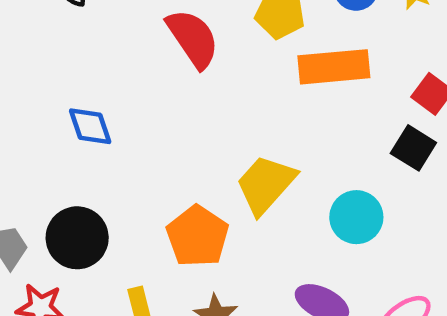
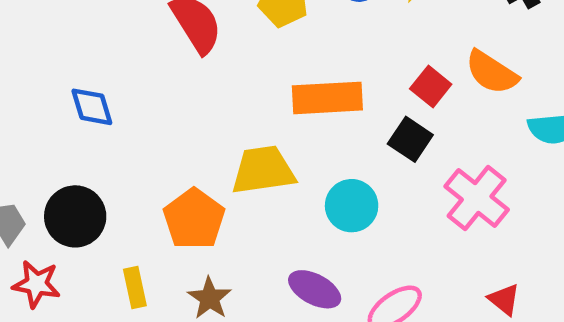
orange rectangle: (334, 67) -> (327, 98), moved
yellow trapezoid: (266, 184) -> (263, 170), turned 38

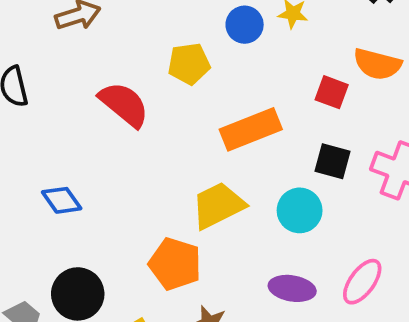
black square: (410, 139) -> (332, 161), moved

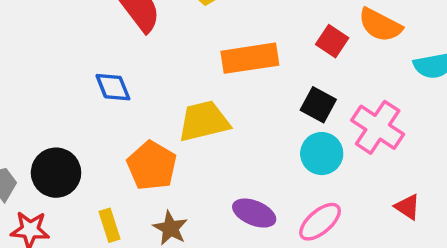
blue diamond: (62, 200) -> (113, 87), moved
cyan circle: (300, 210) -> (322, 154), moved

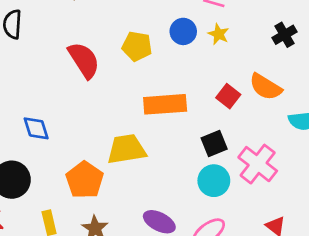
blue diamond: (113, 87) -> (36, 128), moved
black square: (318, 105) -> (214, 144), turned 35

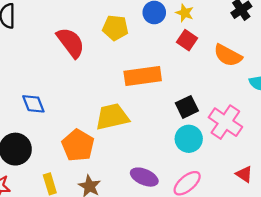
red square: (228, 96) -> (187, 40), moved

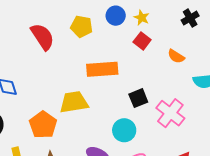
orange semicircle: (228, 55) -> (176, 56), size x0.7
cyan circle: (189, 139) -> (124, 130), moved

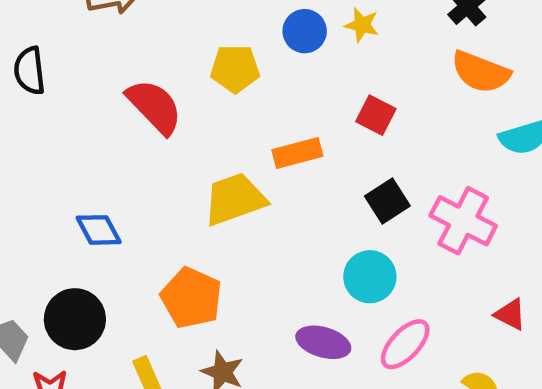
red square: (142, 41) -> (376, 115), moved
orange semicircle: (176, 56) -> (481, 72), moved, size x1.5
orange rectangle: (102, 69) -> (297, 153), size x0.7
yellow trapezoid: (74, 102) -> (235, 199), moved

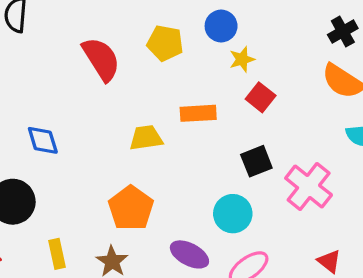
yellow star: (362, 25) -> (242, 59), moved, turned 30
yellow trapezoid: (235, 199) -> (146, 138), size x0.7
orange pentagon: (191, 298) -> (131, 208), moved

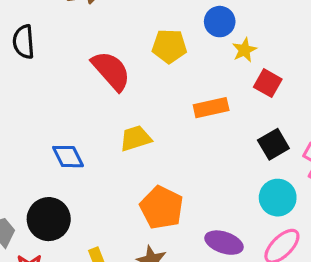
yellow trapezoid: (146, 138) -> (136, 138), moved
cyan circle: (233, 214) -> (278, 198), moved

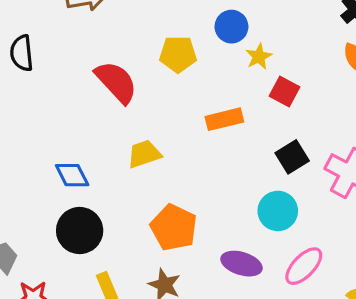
cyan circle: (278, 198) -> (278, 211), moved
black circle: (49, 219) -> (80, 231), moved

